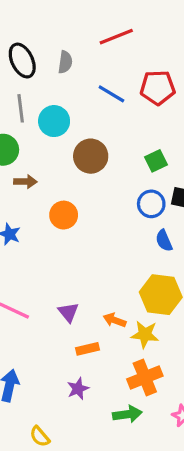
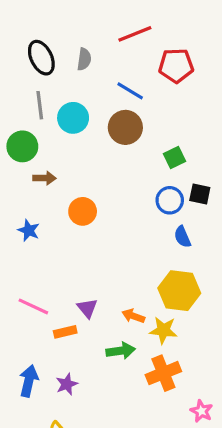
red pentagon: (158, 88) -> (176, 66), moved
brown circle: (91, 156) -> (125, 127), moved
orange rectangle: (88, 349) -> (65, 332), moved
purple star: (78, 389) -> (67, 384), moved
green arrow: (127, 414) -> (121, 351), moved

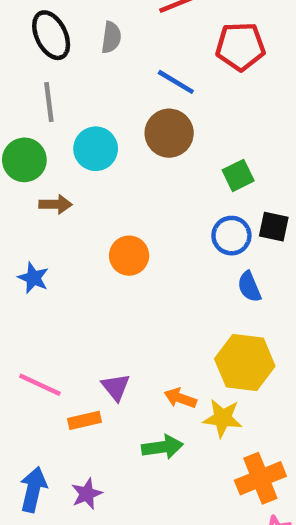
cyan circle: (73, 118) -> (96, 149), moved
orange circle: (83, 211) -> (129, 256), moved
orange cross: (163, 373) -> (260, 478), moved

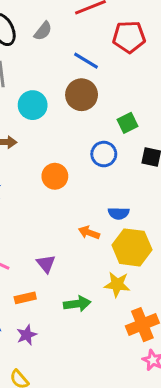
gray semicircle: (111, 37) -> (43, 31), turned 30
blue circle: (231, 236) -> (104, 154), moved
blue semicircle: (249, 287) -> (119, 213), moved, turned -66
orange arrow: (180, 398) -> (89, 233), moved
orange rectangle: (85, 420) -> (25, 298), moved

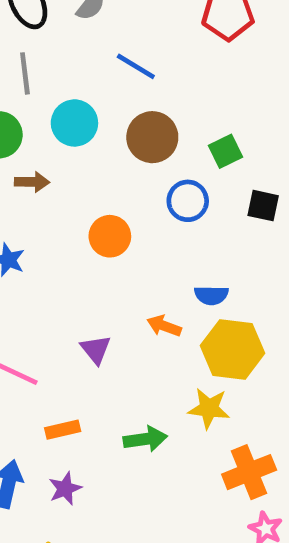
blue line: (86, 61) -> (136, 66), moved
brown circle: (82, 95) -> (152, 137), moved
purple triangle: (46, 264) -> (96, 349), moved

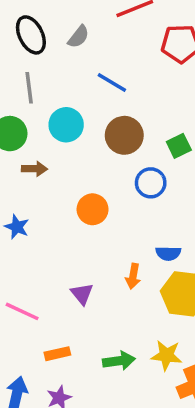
orange arrow: (164, 326) -> (133, 276), turned -100
yellow star: (209, 408) -> (167, 355), moved

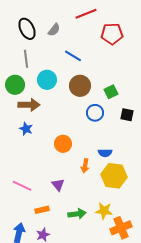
brown arrow: (34, 169) -> (29, 105), size x1.5
orange circle: (93, 209) -> (63, 144), moved
blue star: (17, 227) -> (26, 129), moved
purple triangle: (82, 294) -> (58, 185), moved

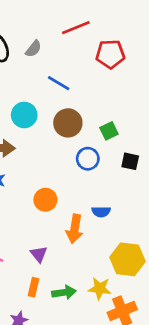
orange arrow: (85, 166) -> (75, 229), size x1.5
yellow hexagon: (114, 176) -> (128, 259), moved
orange rectangle: (42, 210) -> (33, 287), moved, turned -64

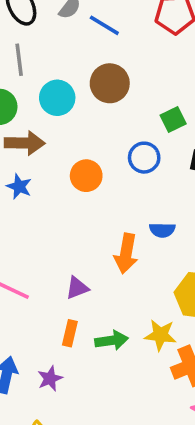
blue line: (59, 83) -> (104, 25), moved
brown circle: (68, 123) -> (110, 83), moved
orange circle: (45, 200) -> (86, 176), moved
purple triangle: (39, 254) -> (77, 288), turned 48

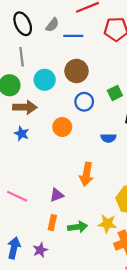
blue line: (104, 25) -> (73, 36), turned -30
blue circle: (144, 158) -> (84, 102), moved
blue semicircle: (162, 230) -> (108, 138), moved

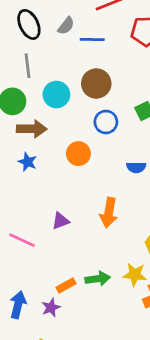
purple triangle: (57, 195) -> (61, 221), moved
orange rectangle: (52, 223) -> (66, 286), moved, turned 48

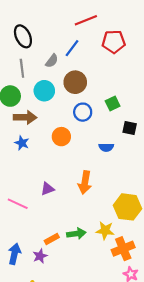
gray semicircle: (66, 26) -> (52, 61), moved
blue line: (92, 40) -> (72, 48), turned -54

